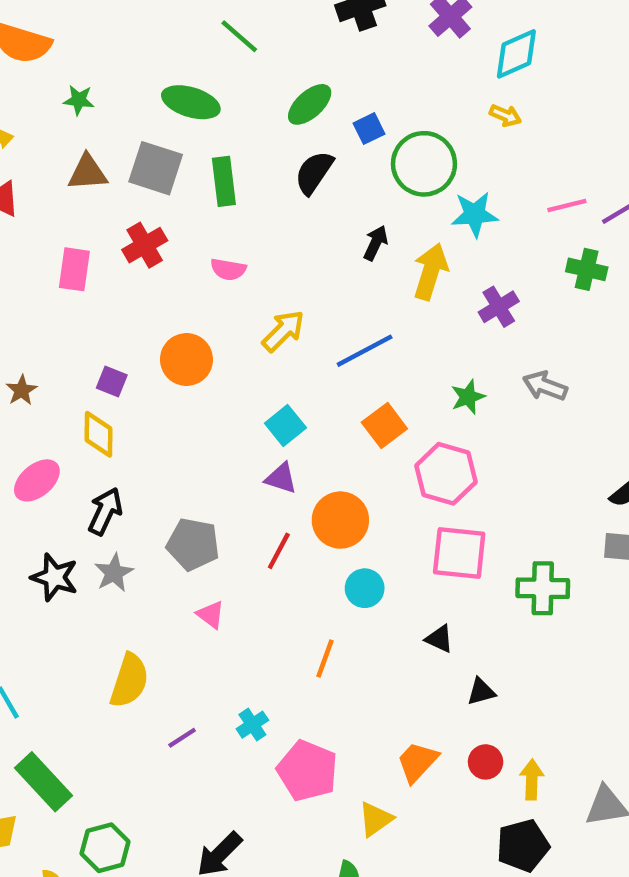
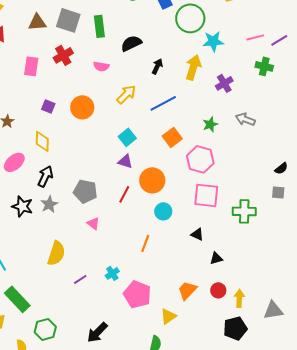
black semicircle: (314, 173) -> (131, 43), moved, turned 30
black arrow: (376, 243) -> (157, 66), moved
purple square: (112, 381) -> (48, 106), moved

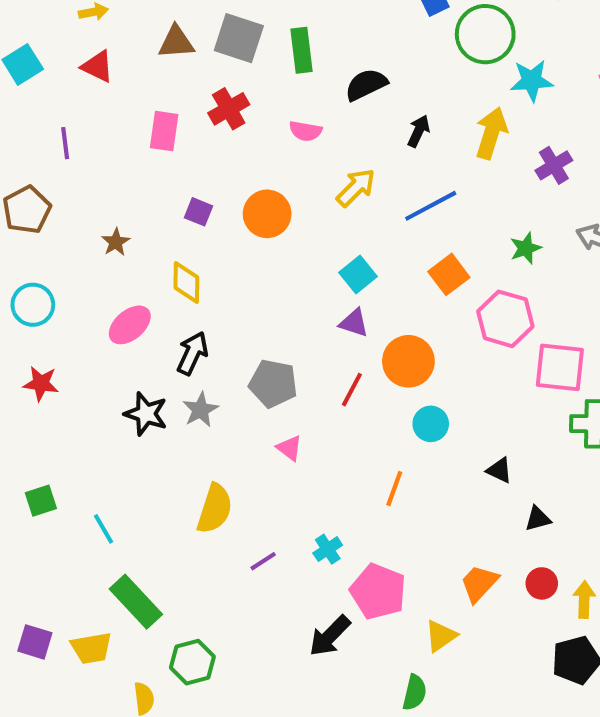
pink square: (206, 195) -> (560, 367), moved
black arrow: (97, 332) -> (330, 636), moved

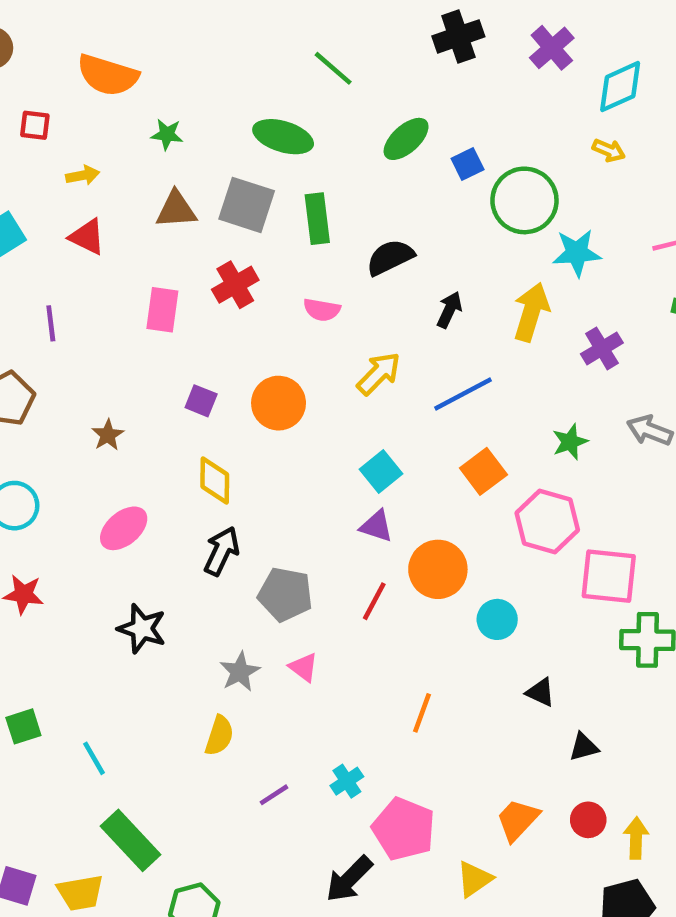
yellow diamond: (186, 283) -> (215, 481), moved
black arrow: (192, 353) -> (222, 551), moved
gray star: (200, 410) -> (240, 672), moved
cyan circle: (431, 424) -> (497, 619), moved
yellow semicircle: (215, 509) -> (219, 736), size x0.7

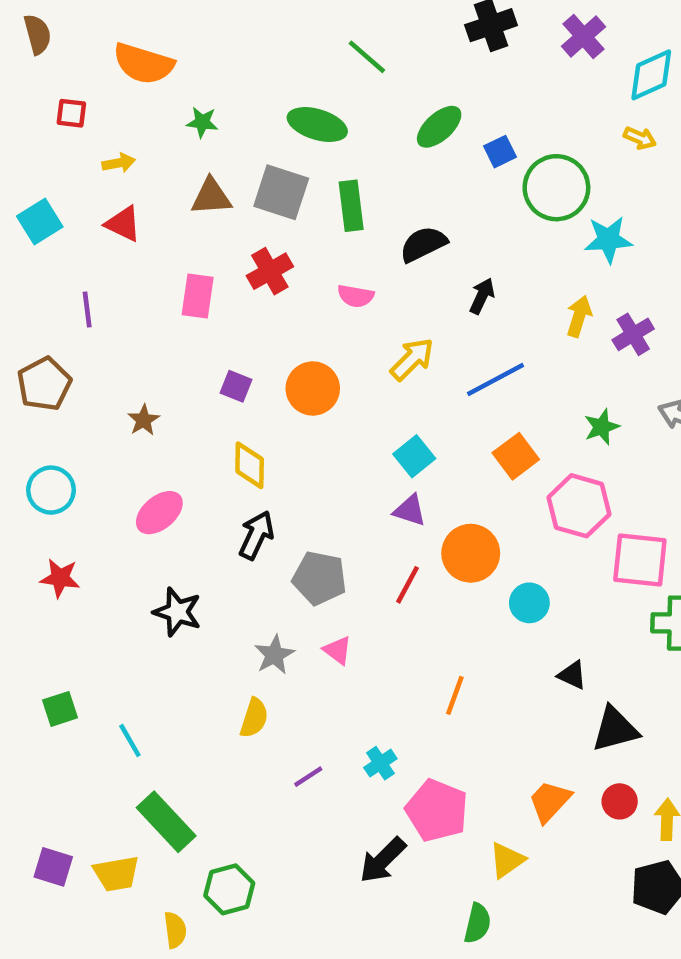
yellow arrow: (531, 312) -> (579, 316), moved, size x0.7
black triangle: (584, 747) -> (615, 729), size x1.6

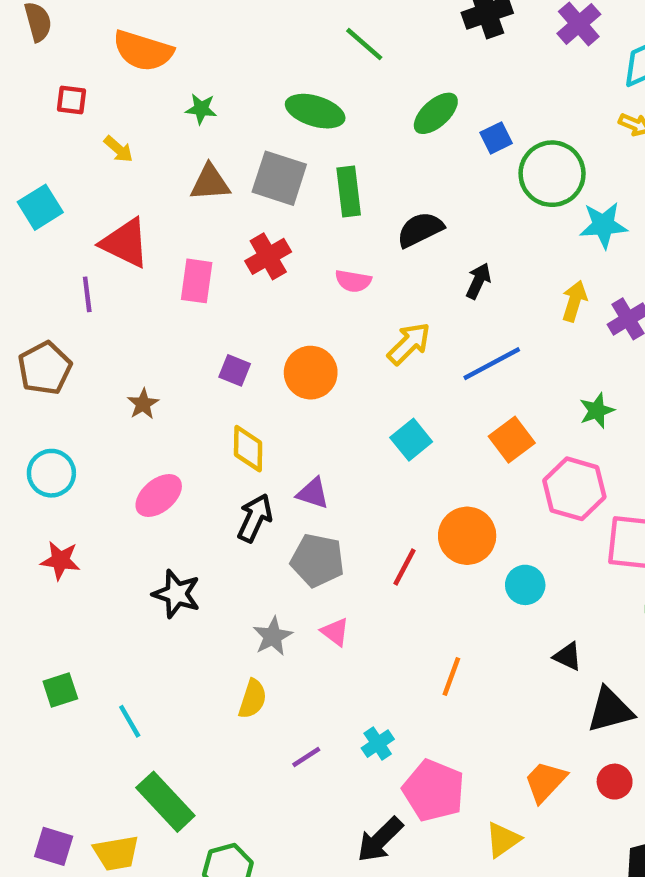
yellow arrow: (119, 163) -> (118, 149), turned 52
red triangle: (123, 224) -> (125, 243), moved, size x1.4
purple triangle: (410, 510) -> (313, 493), moved

